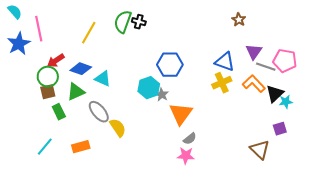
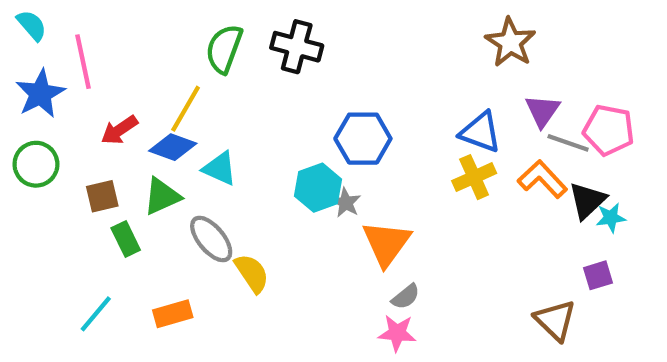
brown star: (239, 20) -> (510, 42), size x1.6
green semicircle: (123, 22) -> (224, 49), moved
black cross: (139, 22) -> (297, 47), size x1.6
yellow line: (89, 33) -> (186, 109), moved
green circle: (48, 77) -> (36, 164), moved

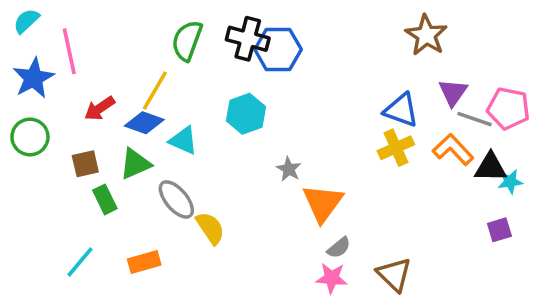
cyan semicircle: (32, 25) -> (26, 21), turned -92
blue hexagon: (363, 139) -> (278, 49), moved
cyan hexagon: (318, 188) -> (246, 114), moved
black triangle: (587, 201) -> (491, 167), turned 44
brown triangle: (555, 320) -> (394, 274), moved

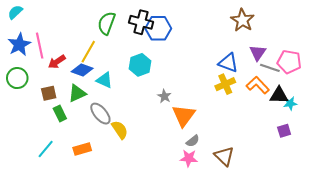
pink line: (69, 51) -> (40, 46), moved

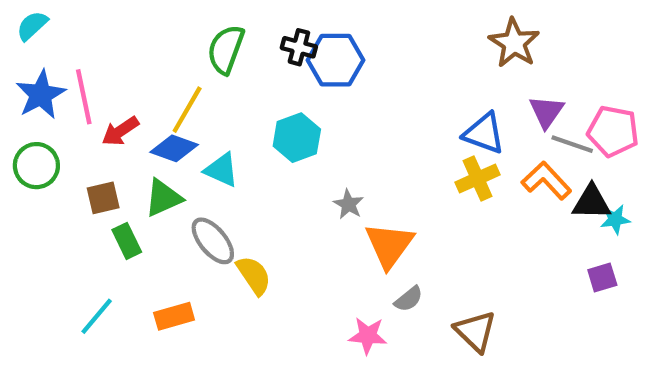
black cross: (141, 22) -> (299, 47), size x0.7
pink star: (189, 158) -> (368, 336), moved

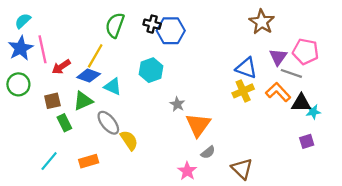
cyan semicircle: (32, 26) -> (23, 21), moved
pink pentagon: (613, 131) -> (306, 52), moved
pink star: (368, 336) -> (187, 171), turned 30

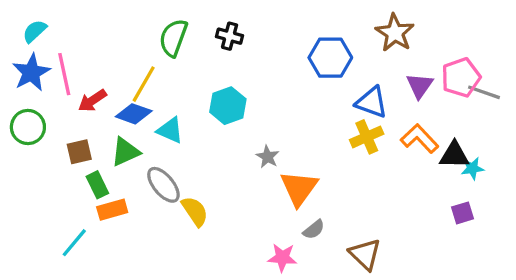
blue hexagon: (171, 31) -> (330, 58), moved
pink pentagon: (306, 52) -> (461, 77), turned -30
gray line: (291, 73) -> (484, 92), moved
orange rectangle: (89, 161) -> (112, 210), moved
pink star: (187, 171) -> (282, 258), turned -30

